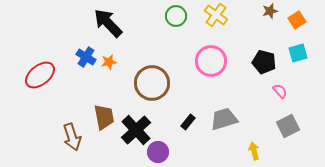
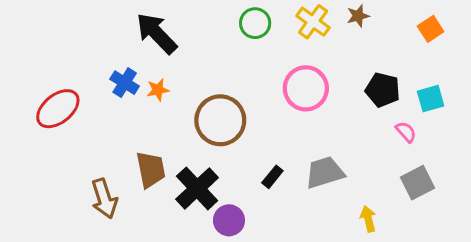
brown star: (270, 11) -> (358, 16), moved
cyan square: (298, 53) -> (431, 99), moved

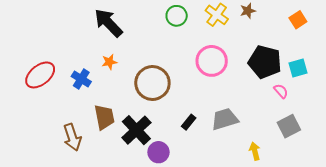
blue cross: (125, 83) -> (81, 79), moved
black pentagon: (383, 90) -> (265, 62), size x1.4

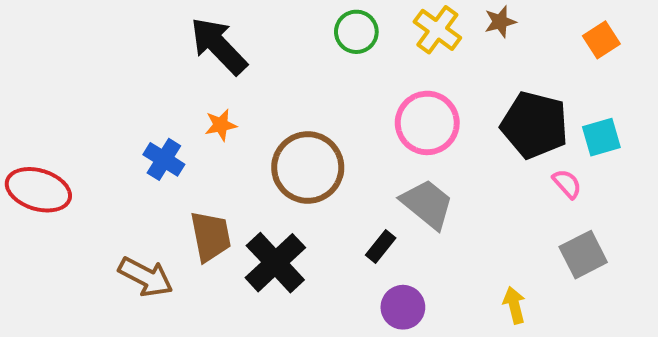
red ellipse: (40, 75) -> (38, 190), moved, turned 56
gray trapezoid: (225, 119) -> (427, 204), moved, turned 56
brown arrow: (72, 137) -> (146, 277), turned -44
purple circle: (158, 152) -> (403, 307), moved

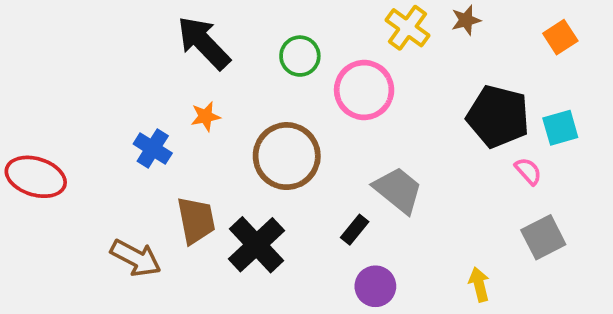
green circle: (356, 32) -> (300, 56), moved
pink circle: (427, 123) -> (364, 90), moved

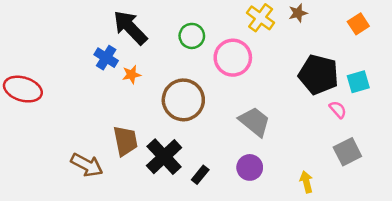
blue cross: (153, 149) -> (106, 58), moved
red ellipse: (36, 177) -> (23, 89), moved
black rectangle: (355, 230) -> (200, 175), moved
purple circle: (375, 286) -> (250, 167), moved

